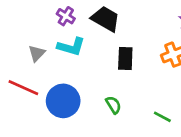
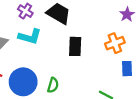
green semicircle: (113, 105) -> (53, 85), moved, turned 48

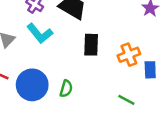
cyan L-shape: (30, 37) -> (40, 33), turned 35
orange cross: (115, 43) -> (129, 55), moved

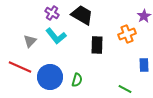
orange cross: (129, 55) -> (127, 34), moved

